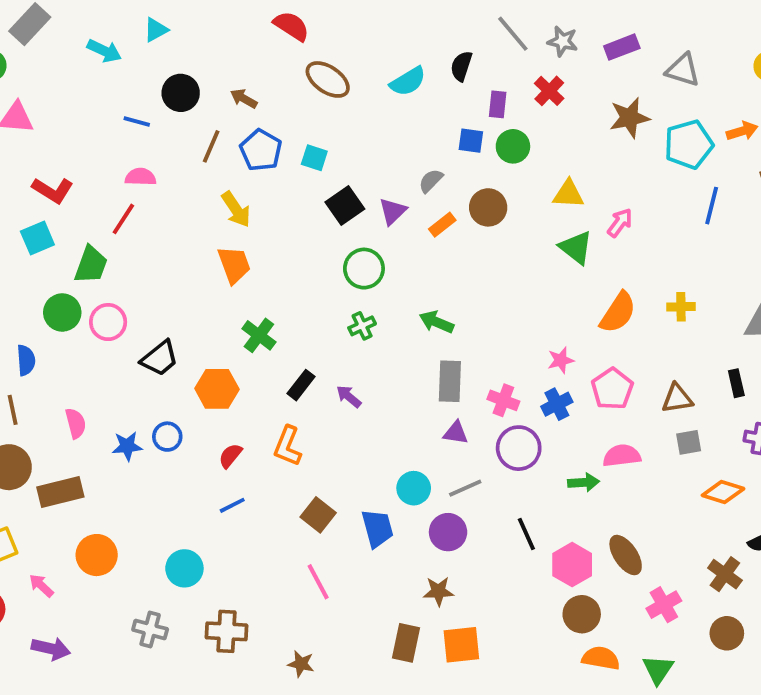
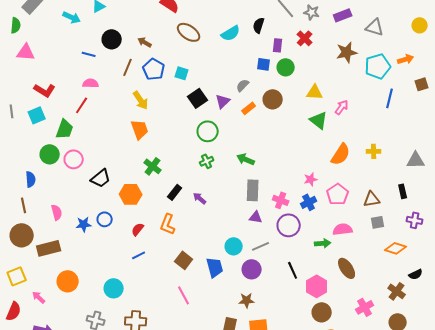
brown ellipse: (626, 555) -> (347, 268), moved

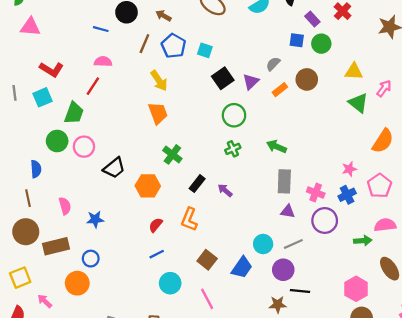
purple rectangle: (278, 45) -> (312, 19), turned -48
blue circle: (105, 219) -> (91, 259), moved
blue trapezoid: (215, 267) -> (242, 268), turned 50
black line: (293, 270) -> (300, 291), moved, turned -60
cyan circle: (114, 288) -> (170, 283), moved

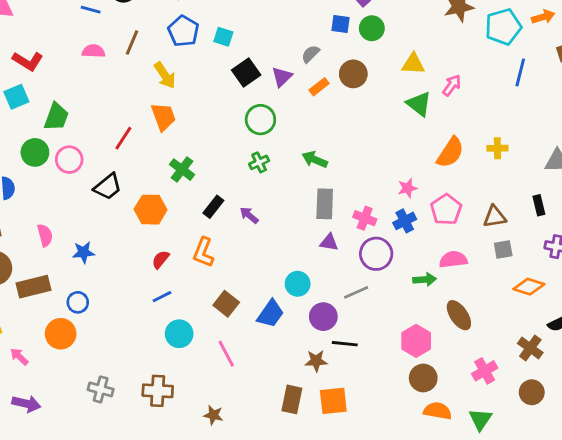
brown line: (144, 44) -> (132, 43), moved
red line: (93, 86) -> (123, 138), moved
gray line: (293, 244) -> (356, 292), moved

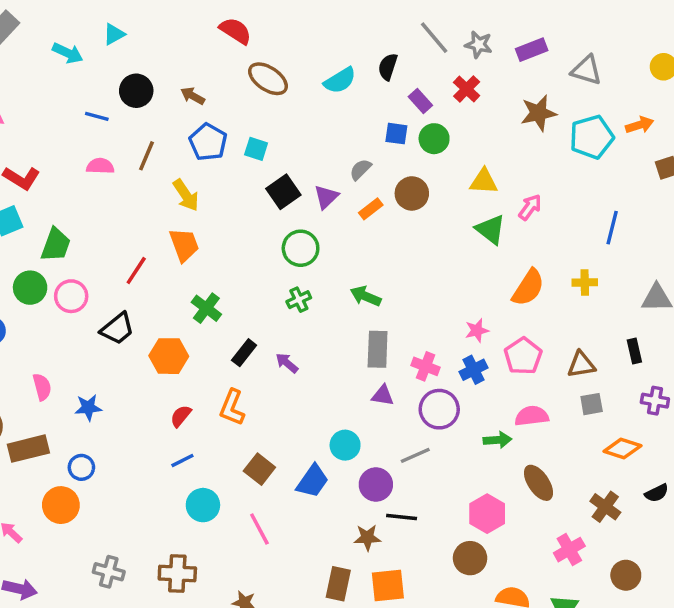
blue line: (520, 72) -> (612, 228), moved
brown cross: (530, 348) -> (605, 507), moved
brown circle: (423, 378) -> (470, 558), moved

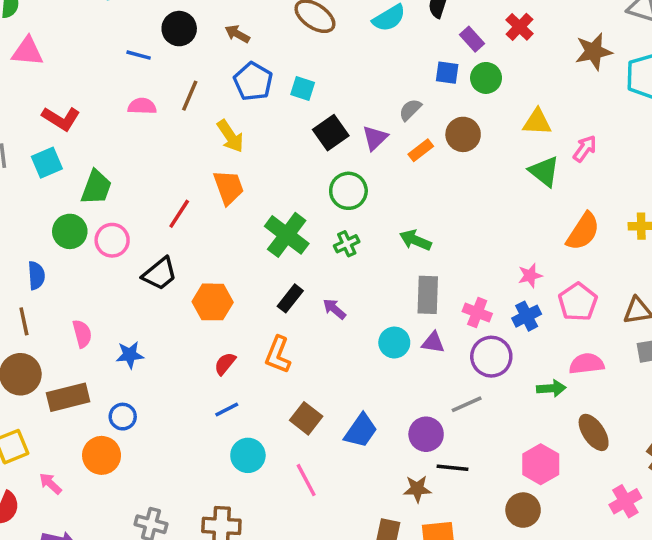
green cross: (206, 308) -> (287, 235), moved, size x1.4
cyan circle: (345, 445) -> (394, 343), moved

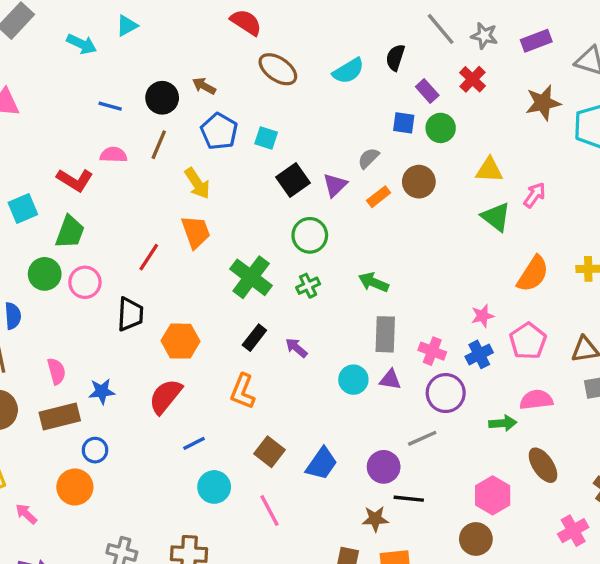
black circle: (179, 29) -> (162, 98), moved
red L-shape: (61, 119) -> (75, 180), moved
black trapezoid: (160, 274) -> (130, 314), turned -48
red semicircle: (225, 364) -> (165, 396), moved, size x1.6
brown rectangle: (68, 397) -> (60, 417), moved

